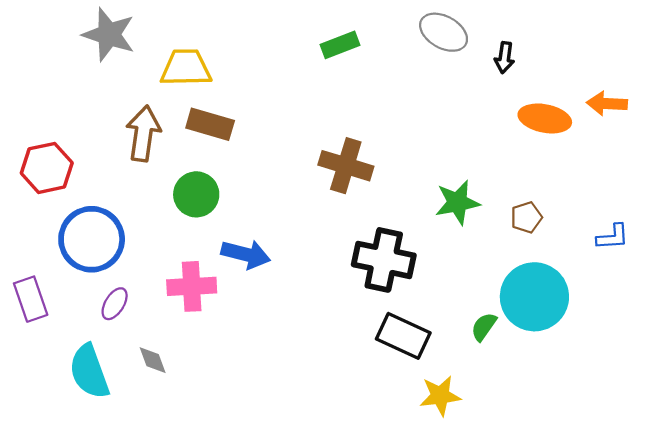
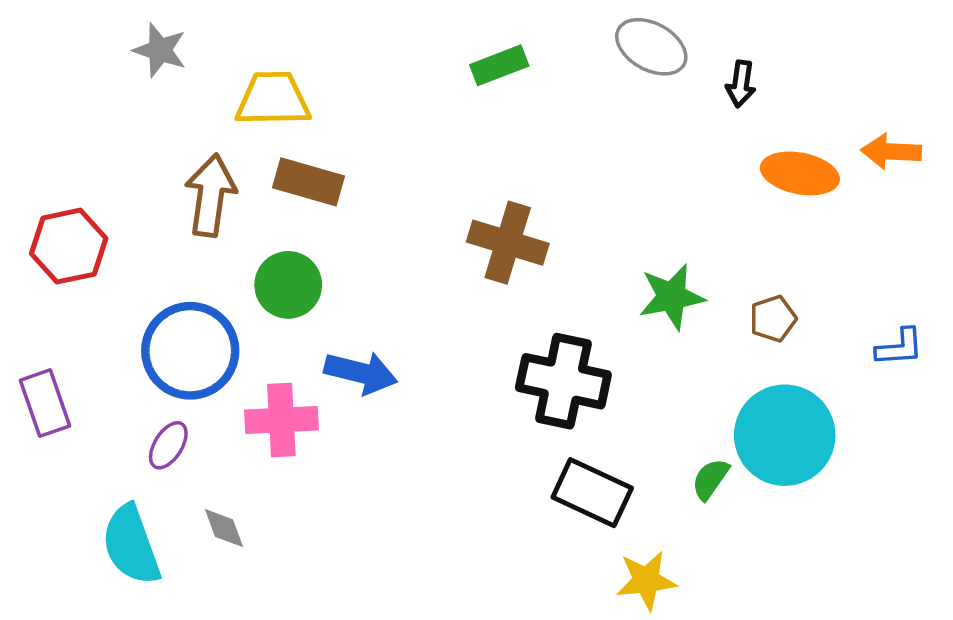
gray star: (109, 35) -> (160, 50), size x0.7
blue circle: (92, 239) -> (190, 351), moved
purple rectangle: (31, 299) -> (45, 403), moved

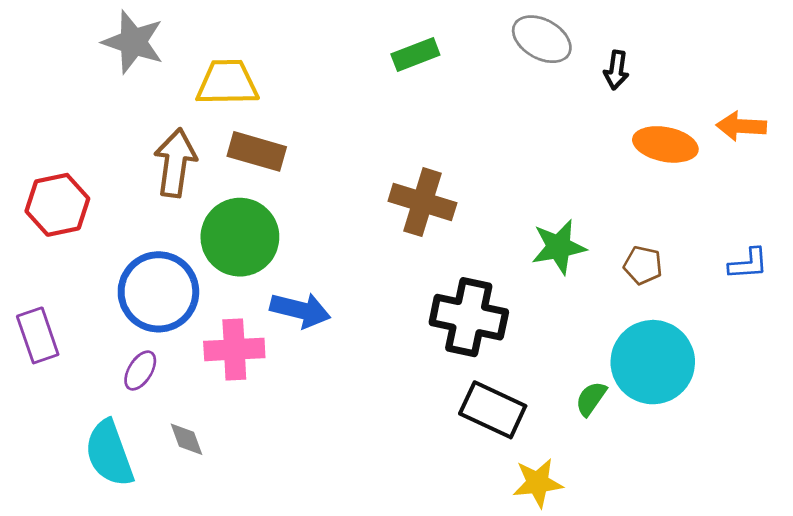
gray star: (160, 50) -> (133, 42), size x1.4
green circle: (288, 285) -> (240, 237), size x1.4
brown pentagon: (773, 319) -> (643, 265), turned 30
blue L-shape: (900, 347) -> (748, 264), moved

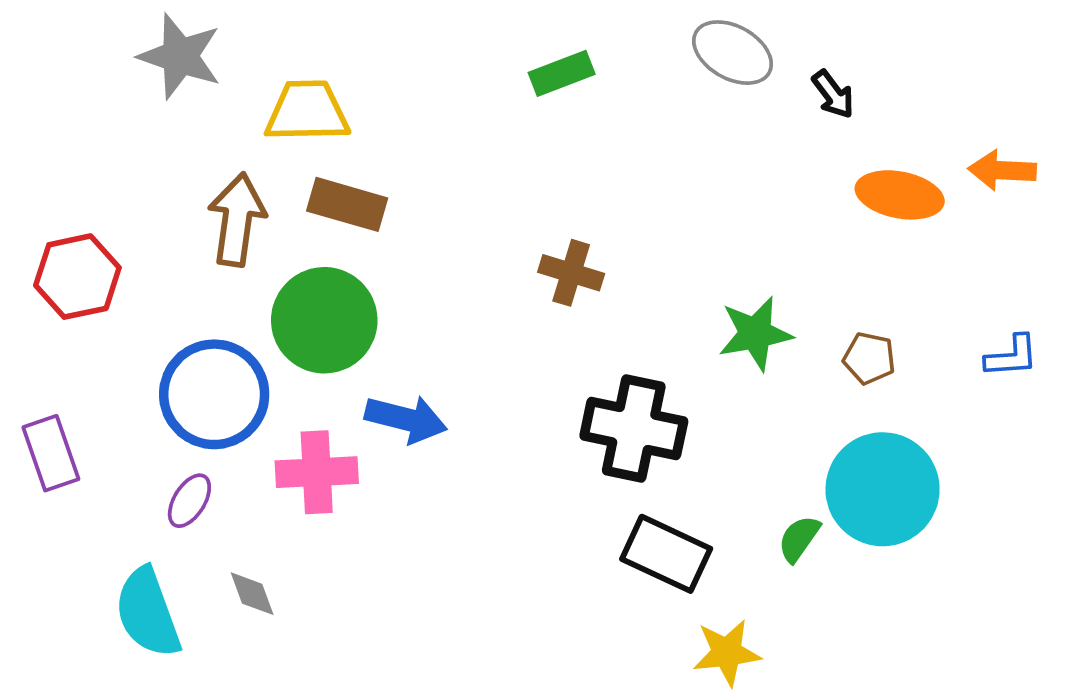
black arrow: (616, 70) -> (833, 94), turned -45
brown cross: (422, 202) -> (571, 273), size x0.7

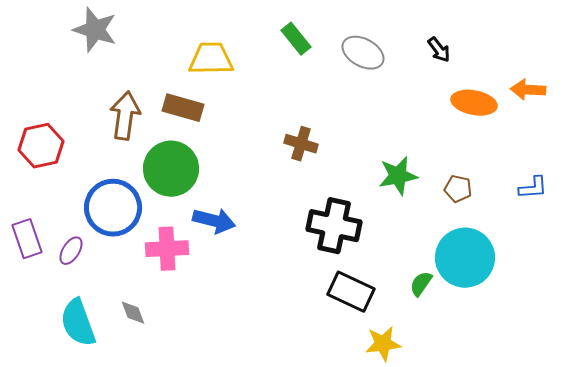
gray ellipse: (733, 53) -> (363, 53), moved
green rectangle: (562, 73) -> (296, 39), turned 72
yellow trapezoid: (307, 111) -> (211, 59), moved
purple ellipse: (189, 501) -> (71, 251), moved

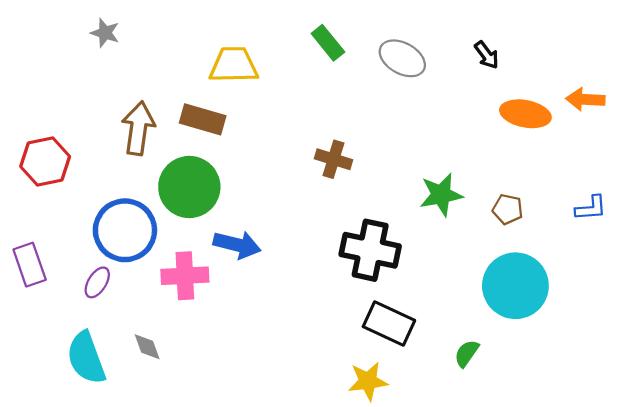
gray star: (95, 30) -> (105, 33), size x0.6
purple ellipse: (71, 251) -> (97, 282), moved
green semicircle: (421, 284) -> (467, 353), moved
yellow star: (383, 344) -> (368, 381), moved

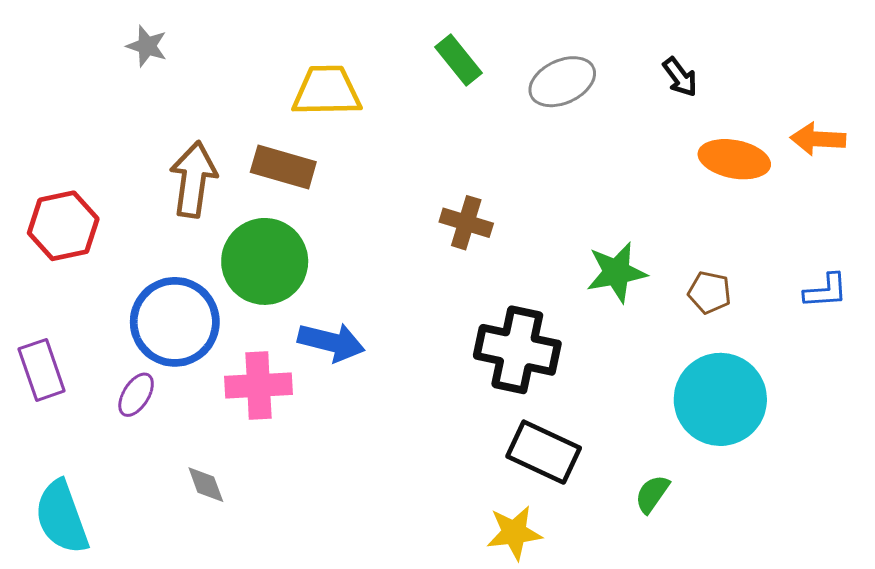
gray ellipse: (402, 58) -> (562, 82), turned -54
cyan semicircle: (86, 358) -> (62, 517), moved

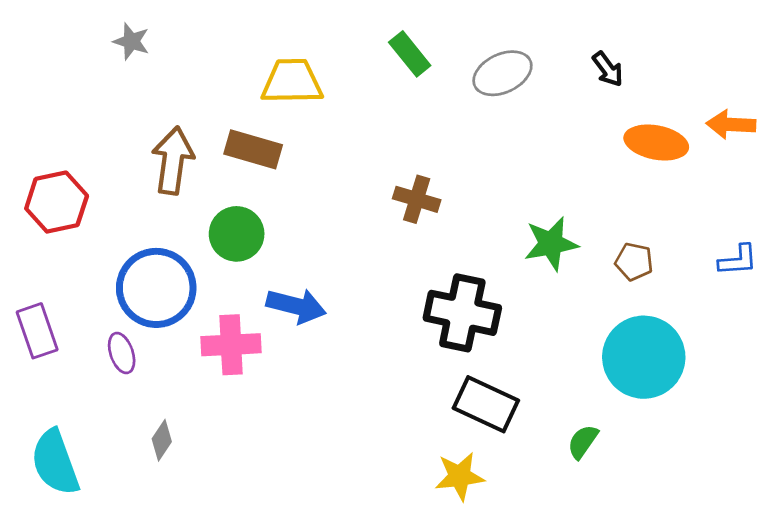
green circle: (265, 261) -> (237, 234), size x0.7
purple ellipse: (136, 395) -> (122, 353), turned -51
gray diamond: (206, 485) -> (162, 440), moved, turned 54

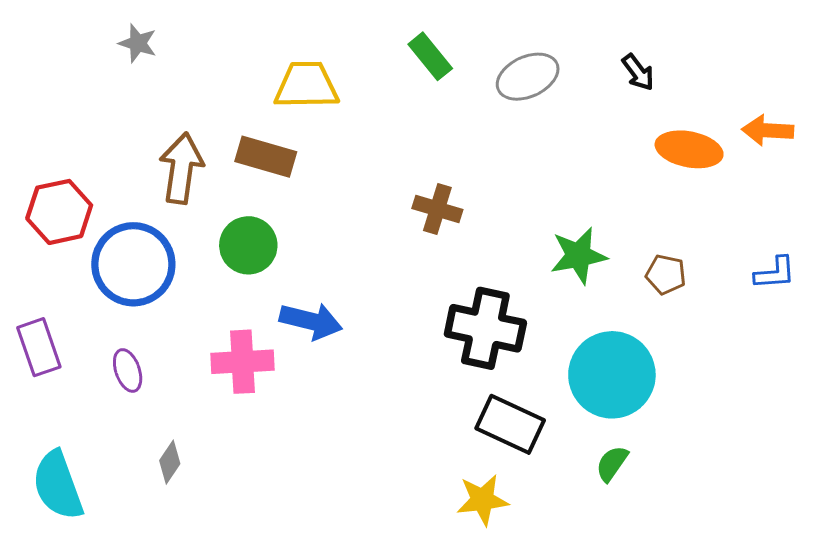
blue circle: (156, 288) -> (133, 264), moved
cyan circle: (644, 357) -> (612, 375), moved

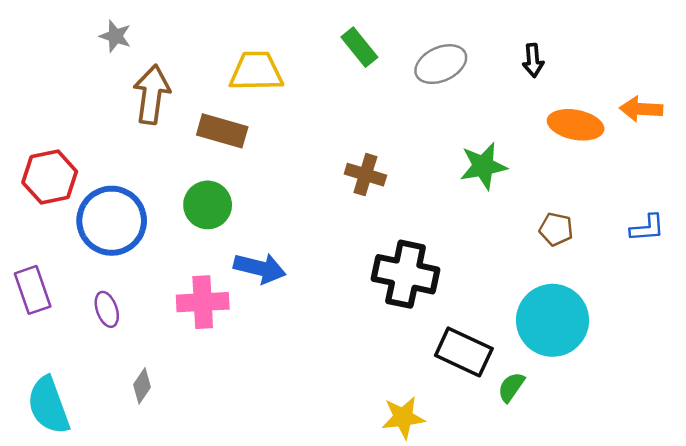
black arrow: (638, 72) -> (533, 60), turned 32
brown arrow: (181, 168) -> (152, 94), moved
green star: (579, 256) -> (483, 166), moved
cyan circle: (612, 375) -> (553, 320), moved
black rectangle: (510, 424) -> (464, 352), moved

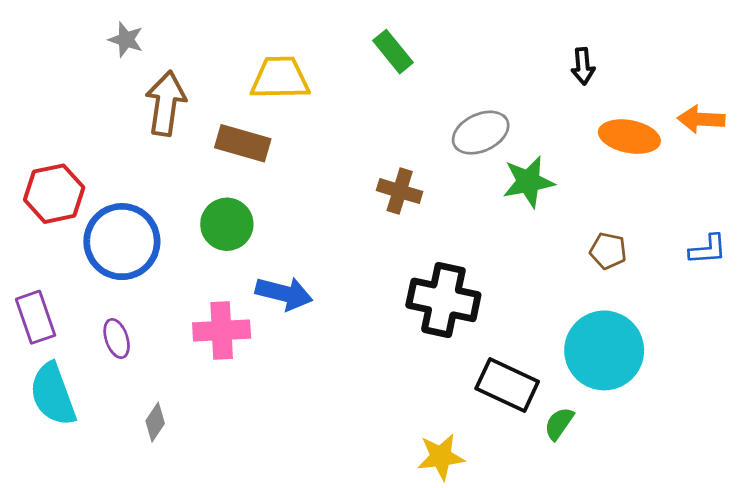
gray ellipse: (441, 64) -> (481, 133), moved
cyan semicircle: (48, 405) -> (53, 394), moved

